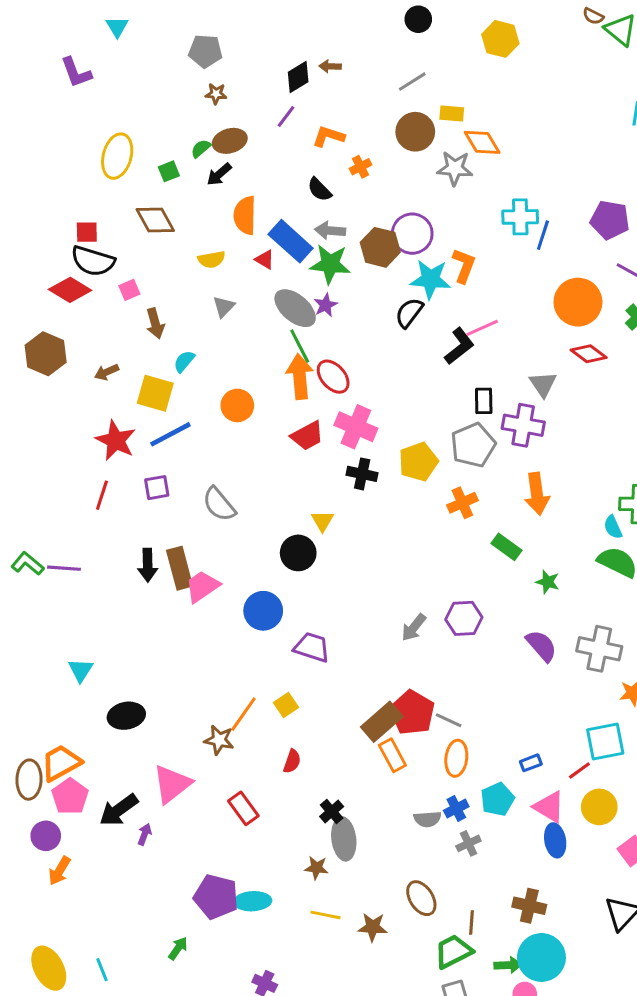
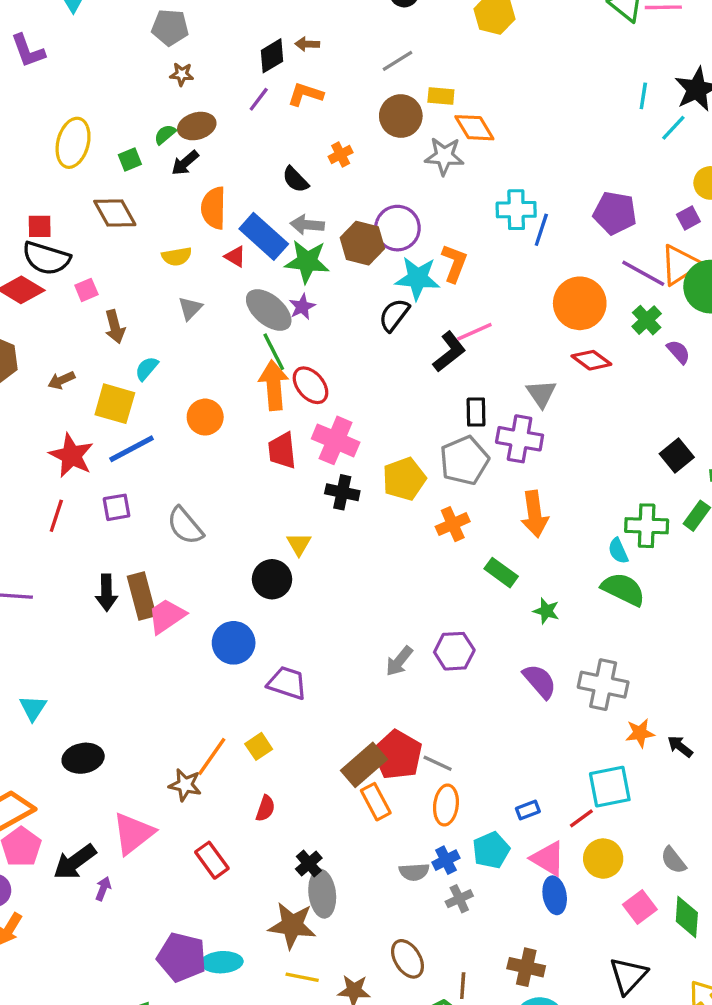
orange L-shape: (329, 136) -> (305, 94), moved
red trapezoid: (307, 436) -> (282, 450), turned 112
brown star: (316, 868) -> (292, 925), size x1.8

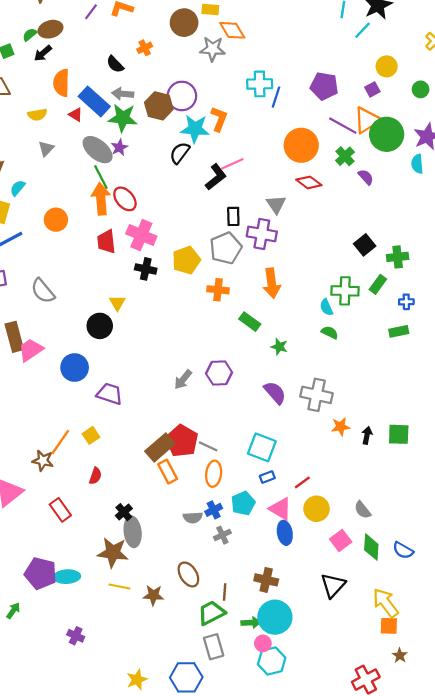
orange cross: (453, 524) -> (218, 290), turned 30
green semicircle: (623, 589) -> (330, 332), size x0.6
black arrow: (680, 746) -> (367, 435), turned 63
cyan square: (610, 787) -> (262, 447), moved, turned 32

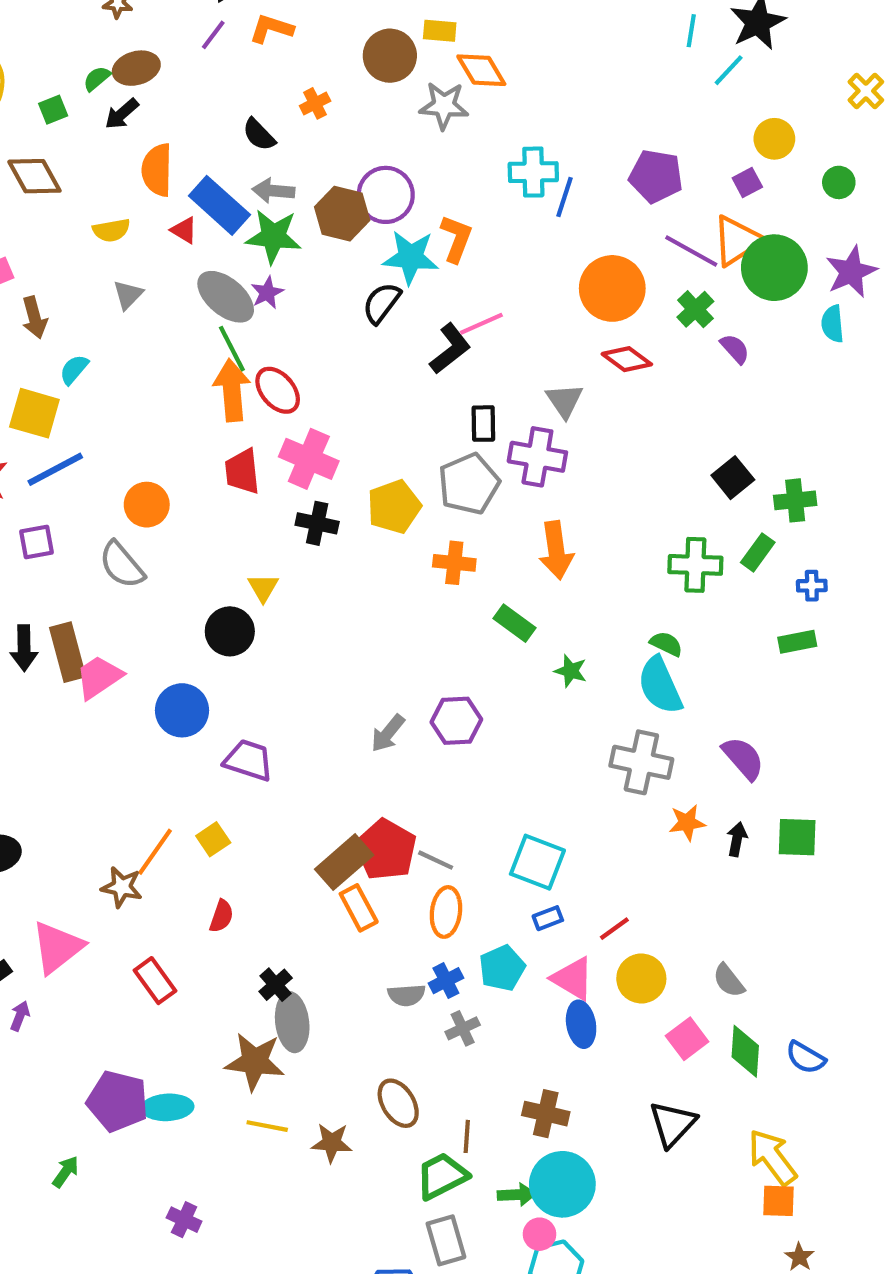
orange circle: (56, 220) -> (147, 505), moved
cyan semicircle: (326, 307) -> (660, 685), moved, size x1.8
purple semicircle: (275, 393) -> (743, 758), moved

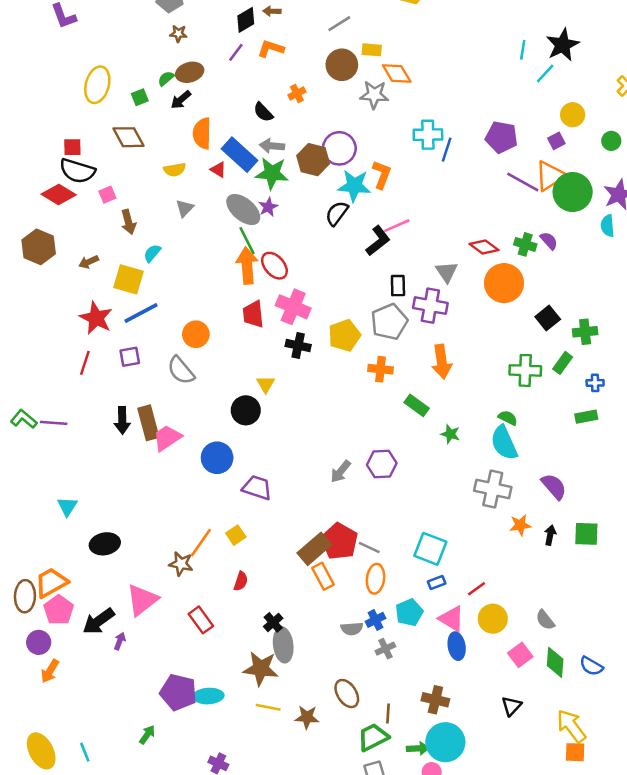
orange circle: (612, 288) -> (504, 283), moved
green cross: (695, 309) -> (525, 244), moved, turned -30
black triangle: (673, 1124) -> (511, 706), size x0.7

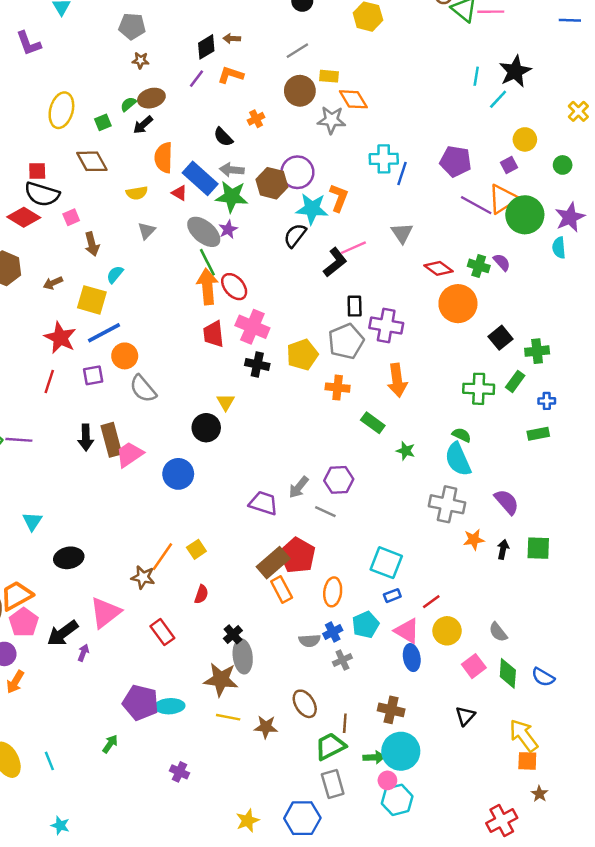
gray triangle: (447, 272) -> (402, 233), moved
orange circle: (196, 334) -> (125, 356), moved
purple trapezoid: (257, 488) -> (263, 503), moved
gray line: (369, 548) -> (325, 512), moved

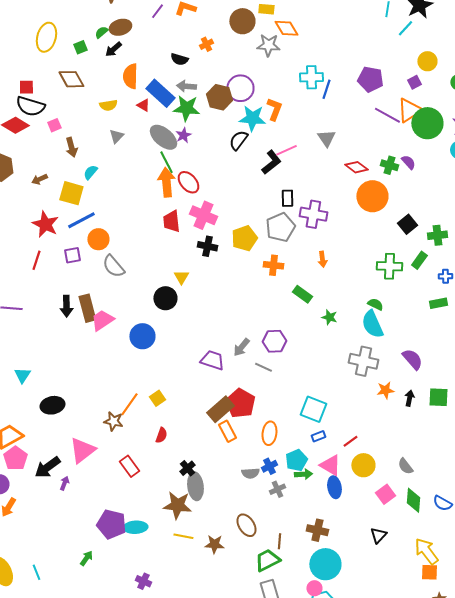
black semicircle: (223, 137) -> (179, 59), turned -30
orange arrow: (397, 380) -> (322, 259), size x0.6
green arrow: (374, 757) -> (303, 474), moved

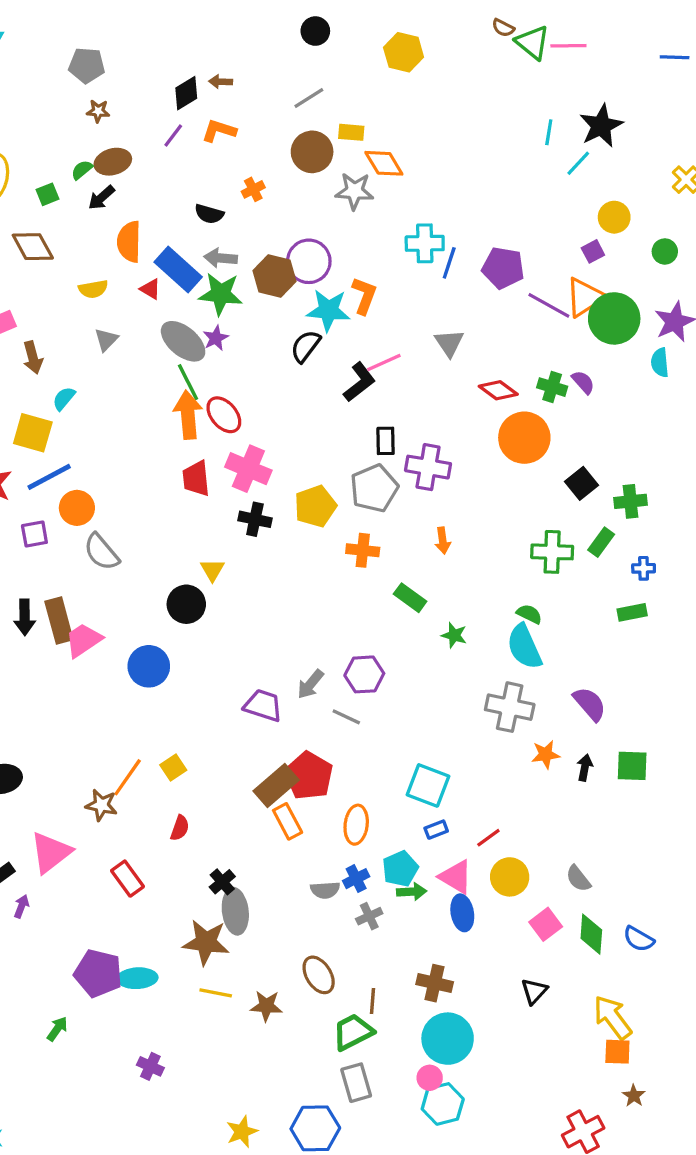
purple pentagon: (370, 79) -> (503, 268), moved

